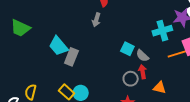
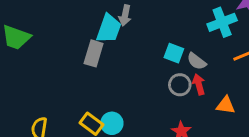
cyan trapezoid: (58, 46) -> (109, 29), moved, turned -115
gray rectangle: (71, 57) -> (94, 53), moved
gray circle: (131, 79) -> (180, 85), moved

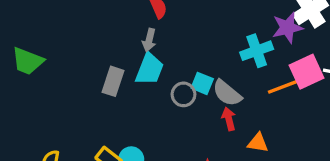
cyan trapezoid: (109, 29) -> (149, 69), moved
gray semicircle: (197, 61) -> (227, 93), size x1.4
gray circle: (180, 85) -> (183, 94), moved

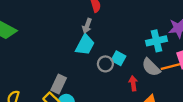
gray rectangle: (113, 81) -> (59, 84), moved
gray semicircle: (227, 93) -> (151, 67), moved

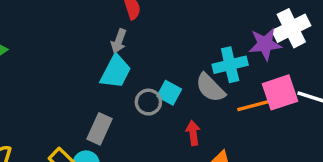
gray semicircle: (151, 67) -> (210, 88), moved
gray rectangle: (59, 84) -> (100, 129), moved

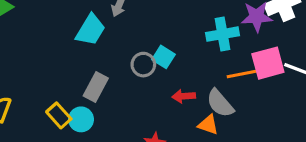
cyan trapezoid: (116, 72) -> (90, 30), moved
gray semicircle: (210, 88) -> (220, 103), moved
red arrow: (193, 133) -> (184, 96), turned -90

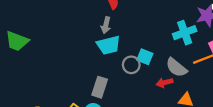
cyan trapezoid: (90, 30) -> (109, 45), moved, turned 55
gray semicircle: (220, 103) -> (176, 67), moved

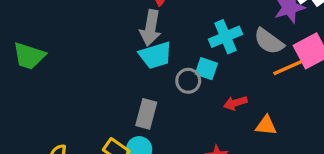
gray arrow: (106, 25) -> (150, 28), size x1.5
cyan cross: (185, 33) -> (226, 37), moved
gray semicircle: (176, 67) -> (269, 41), moved

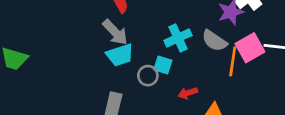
gray arrow: (150, 28) -> (115, 32), turned -52
orange line: (290, 67) -> (233, 61), turned -56

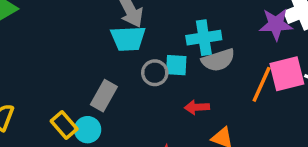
gray semicircle: (214, 41) -> (218, 60), moved, turned -68
cyan square: (163, 65) -> (176, 65), turned -30

